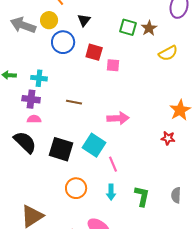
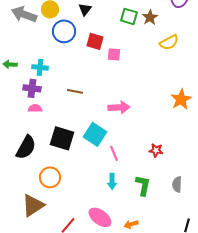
red star: (168, 138) -> (156, 150), moved
black semicircle: (25, 142) -> (26, 147), moved, turned 75
orange circle: (76, 188) -> (50, 177), moved

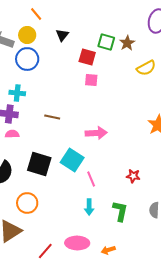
blue circle: (64, 31) -> (27, 59), moved
red square: (95, 41) -> (87, 57), moved
pink ellipse: (100, 217) -> (77, 243), turned -35

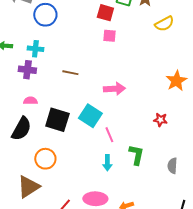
pink semicircle: (12, 134) -> (30, 101), moved
red star: (133, 176) -> (160, 120), moved
green L-shape: (120, 211) -> (136, 155), moved

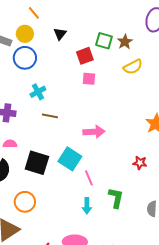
red square: (105, 13) -> (85, 56), turned -36
yellow semicircle: (164, 24) -> (133, 67), moved
cyan cross: (35, 49) -> (38, 92), moved, turned -35

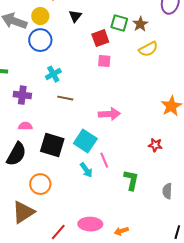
cyan arrow: (87, 206) -> (86, 170), moved, turned -35

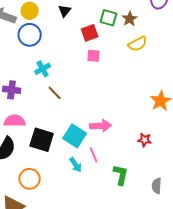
brown line: (65, 98) -> (55, 93), turned 35
pink arrow: (109, 114) -> (101, 126), moved
pink semicircle: (25, 126) -> (15, 121), size x1.5

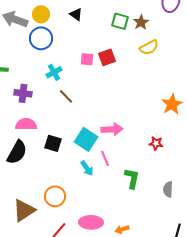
black triangle: (65, 11) -> (76, 14), turned -32
red square: (90, 33) -> (107, 57), moved
pink square: (94, 56) -> (87, 59), moved
black square: (42, 140) -> (53, 143), size x0.7
orange circle: (30, 179) -> (55, 196), moved

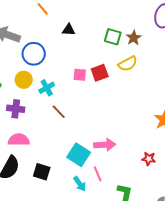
yellow circle: (41, 14) -> (24, 80), moved
black triangle: (76, 14) -> (69, 30), turned -32
yellow semicircle: (149, 47) -> (128, 64), moved
black square: (53, 143) -> (42, 172), moved

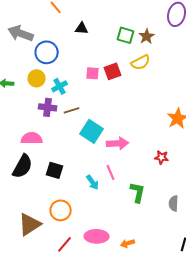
purple cross: (16, 109) -> (48, 107), moved
brown line: (59, 112) -> (72, 110), turned -63
cyan square: (79, 155) -> (92, 131), moved

